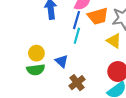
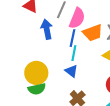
yellow circle: (36, 53) -> (36, 73), size x1.5
blue triangle: (62, 61) -> (71, 71), moved

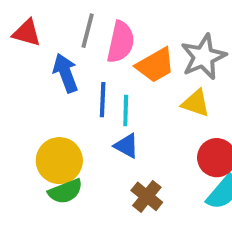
blue line: (72, 38) -> (103, 100), moved

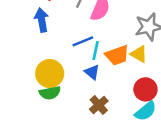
orange trapezoid: (155, 65) -> (117, 55), moved
blue arrow: (66, 73) -> (42, 20), moved
blue line: (103, 100) -> (83, 41), turned 55

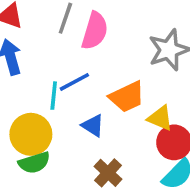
cyan line: (96, 51) -> (54, 96), moved
yellow triangle: (139, 54) -> (160, 118), moved

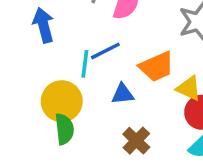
blue triangle: (93, 126) -> (123, 94), turned -40
green semicircle: (34, 163) -> (64, 129), turned -80

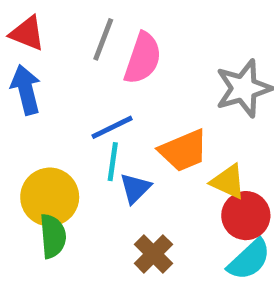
cyan line: (85, 64) -> (113, 162), moved
blue triangle: (123, 94) -> (135, 188), turned -40

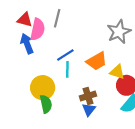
pink semicircle: (143, 58) -> (38, 29), moved
blue triangle: (135, 188) -> (89, 110), moved
brown cross: (153, 254) -> (88, 96), moved, turned 35

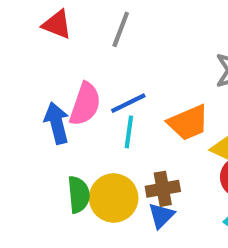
pink semicircle: (38, 29) -> (85, 104), moved
blue arrow: (27, 44) -> (57, 123), moved
yellow circle: (43, 88) -> (114, 198), moved

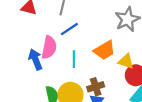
blue line: (128, 103) -> (69, 29), moved

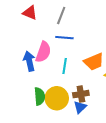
blue line: (69, 29) -> (64, 38), turned 30

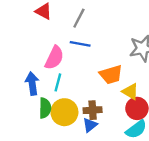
blue arrow: (29, 61) -> (32, 84), moved
cyan line: (65, 66) -> (58, 82), moved

